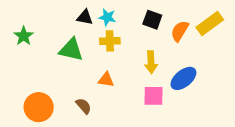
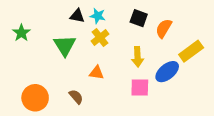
yellow rectangle: (210, 23) -> (191, 51), moved
yellow cross: (110, 41) -> (100, 37), turned -36
green triangle: (71, 50) -> (65, 45), turned 45

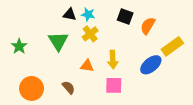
green star: (21, 33) -> (19, 46), moved
yellow arrow: (138, 57) -> (113, 60), moved
pink square: (140, 88) -> (114, 85), moved

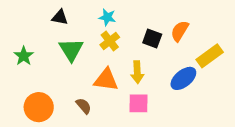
black triangle: (70, 14) -> (60, 17), moved
black square: (125, 16) -> (152, 38), moved
orange triangle: (87, 66) -> (106, 80), size x1.5

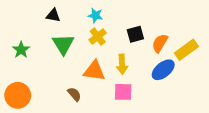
orange semicircle: (180, 31) -> (160, 43), moved
black square: (152, 38) -> (135, 34), turned -35
orange circle: (39, 107) -> (18, 95), moved

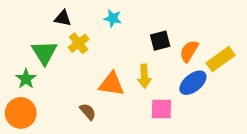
yellow cross: (98, 36) -> (79, 43), moved
green triangle: (63, 44) -> (44, 52), moved
green star: (21, 50) -> (26, 79), moved
pink square: (123, 92) -> (161, 109), moved

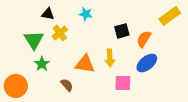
yellow rectangle: (221, 59) -> (170, 16), moved
green star: (26, 79) -> (42, 64), moved

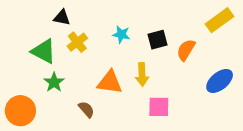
cyan star: (86, 14) -> (121, 34), moved
green triangle: (34, 40) -> (44, 51), turned -30
blue ellipse: (147, 63) -> (220, 81), moved

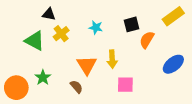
black square: (157, 40) -> (132, 24), moved
green star: (54, 82) -> (43, 77), moved
orange triangle: (110, 82) -> (87, 65), turned 50
brown semicircle: (86, 109) -> (76, 87), moved

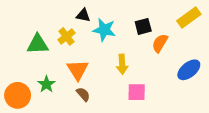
black triangle: (49, 14) -> (83, 15), moved
cyan star: (96, 27) -> (104, 30), size x1.5
green triangle: (35, 41) -> (38, 44), turned -30
orange triangle: (87, 65) -> (78, 70), moved

